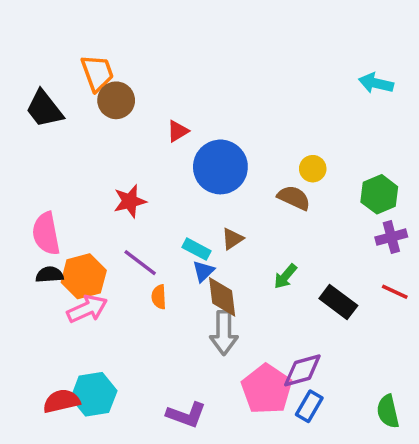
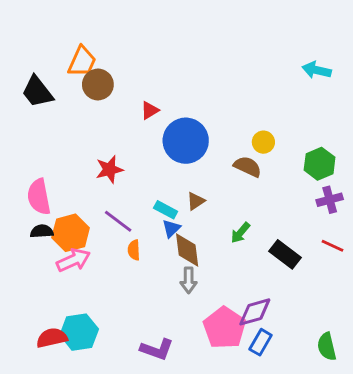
orange trapezoid: (97, 73) -> (82, 61), turned 44
gray arrow: (224, 333) -> (189, 280), size x0.7

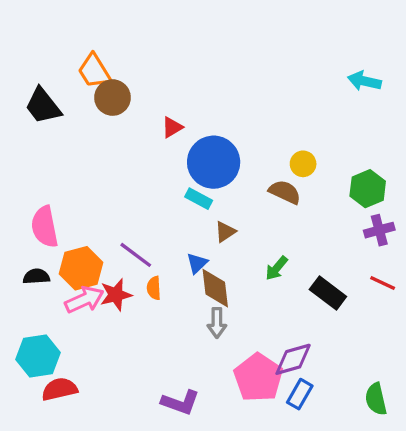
orange trapezoid: (82, 61) -> (94, 71), turned 124
red star: (109, 169) -> (116, 295), moved
cyan rectangle: (166, 210) -> (199, 199), moved
black semicircle: (42, 231) -> (36, 276), moved
cyan hexagon: (79, 332) -> (38, 356), moved

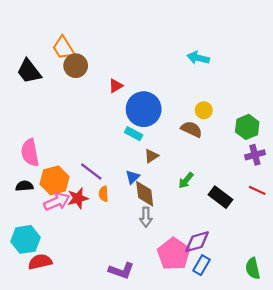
cyan arrow: (364, 81) -> (198, 58), moved

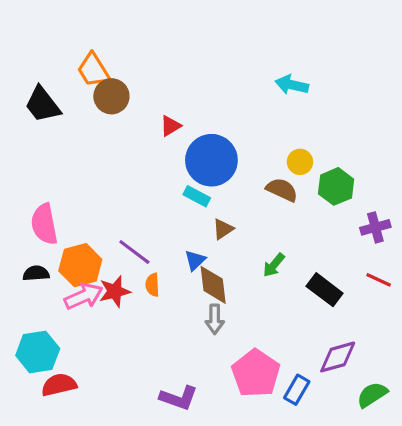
green hexagon: (247, 127) -> (336, 186), moved
purple diamond: (197, 242) -> (338, 357), moved
green semicircle: (253, 268) -> (372, 395), turned 70

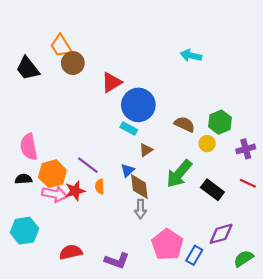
red triangle: (170, 126) -> (112, 82), size x1.5
yellow circle: (300, 162) -> (207, 144), moved
green arrow: (274, 265) -> (179, 174), size x1.8
pink arrow: (84, 296) -> (55, 194), turned 35
red semicircle: (59, 385) -> (71, 252), moved

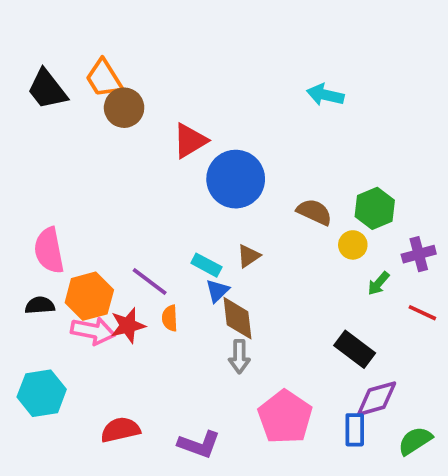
black trapezoid: (28, 68) -> (47, 89), moved
cyan rectangle: (129, 129) -> (206, 265), moved
green arrow: (179, 174) -> (378, 283), moved, size x0.5
black rectangle: (212, 190) -> (355, 349), moved
blue rectangle: (194, 255) -> (355, 430), moved, turned -30

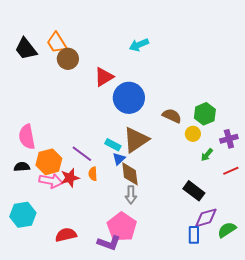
cyan arrow: (325, 95) -> (139, 45), moved, turned -36
brown triangle: (248, 256) -> (136, 140), size x2.0
red line: (422, 313) -> (231, 171), turned -49
pink pentagon: (285, 417) -> (122, 227), moved
green semicircle: (415, 441) -> (227, 230), moved

